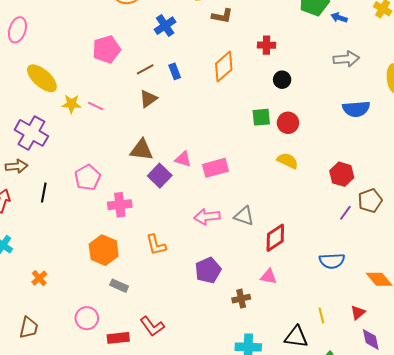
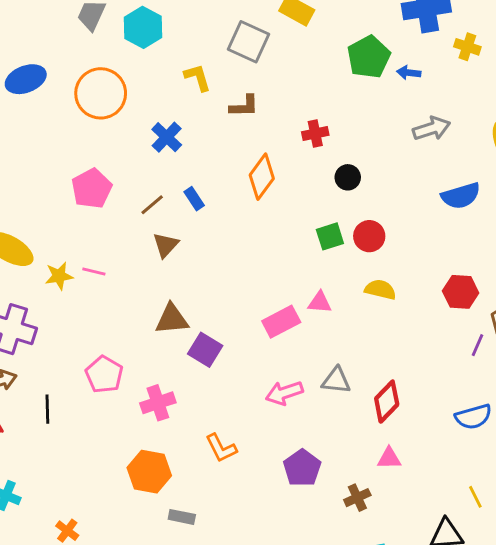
pink triangle: (183, 159) -> (320, 302), moved

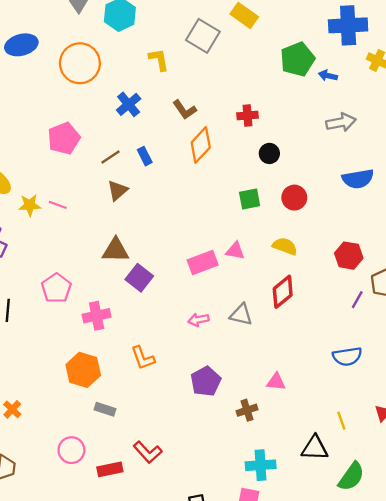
brown L-shape: (244, 106) -> (185, 110), moved, turned 50
red circle: (369, 236) -> (294, 198), moved
pink arrow: (284, 393) -> (198, 320), size x0.7
red diamond: (387, 402) -> (283, 292), moved

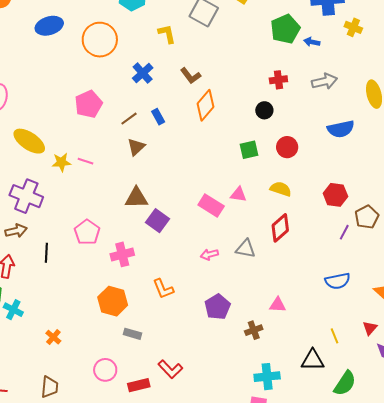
red cross: (248, 115) -> (278, 80), moved
pink rectangle: (203, 262) -> (211, 205), turned 55

